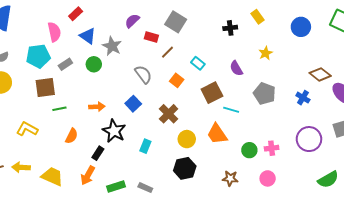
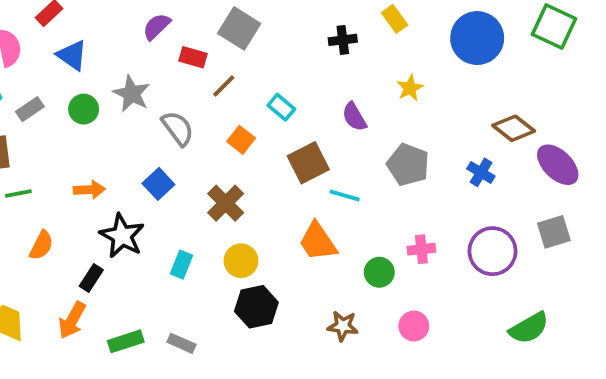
blue circle: (301, 27) -> (477, 38), size x1.4
gray star: (112, 46) -> (132, 94), moved
yellow circle: (187, 139) -> (241, 261), moved
pink cross: (272, 148) -> (421, 249), moved

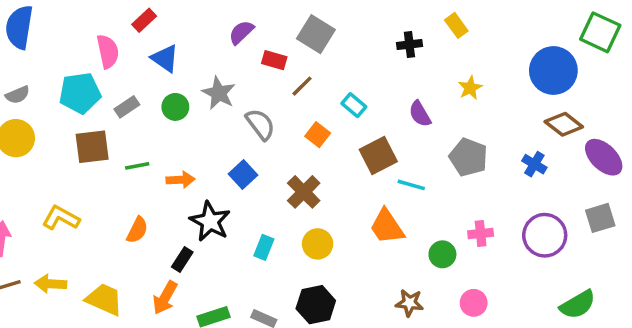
blue circle: (477, 38) -> (553, 70), moved
green line: (18, 194) -> (137, 166), moved
black hexagon: (256, 307) -> (316, 305), moved

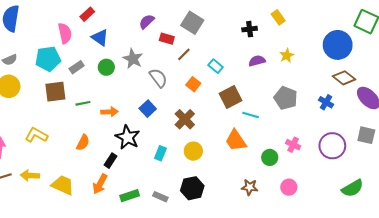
purple semicircle: (420, 114) -> (257, 61), moved, turned 105
gray square: (600, 218) -> (366, 135), turned 30
pink cross: (481, 234) -> (293, 145), turned 32

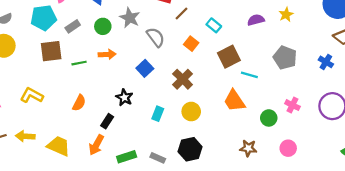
orange arrow: (109, 112) -> (107, 54), moved
black star: (128, 137) -> (124, 98), size x0.7

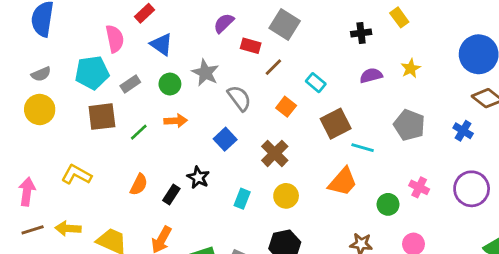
green line: (79, 63) -> (139, 132), turned -32
orange trapezoid: (234, 101) -> (343, 182), turned -105
black rectangle: (107, 121) -> (171, 194), moved

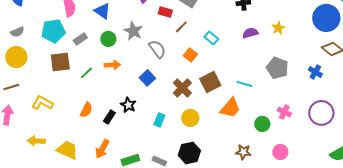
brown square: (336, 124) -> (210, 82), moved
brown line: (33, 230) -> (11, 87), moved

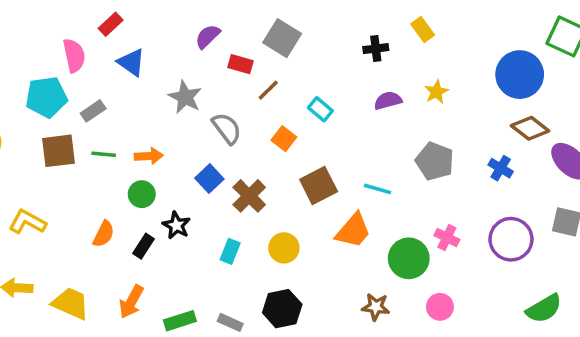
green circle: (108, 39) -> (142, 194), moved
green line: (86, 73) -> (104, 154), moved, turned 48
brown cross: (182, 88) -> (249, 196), moved
green circle: (262, 124) -> (409, 258), size x1.5

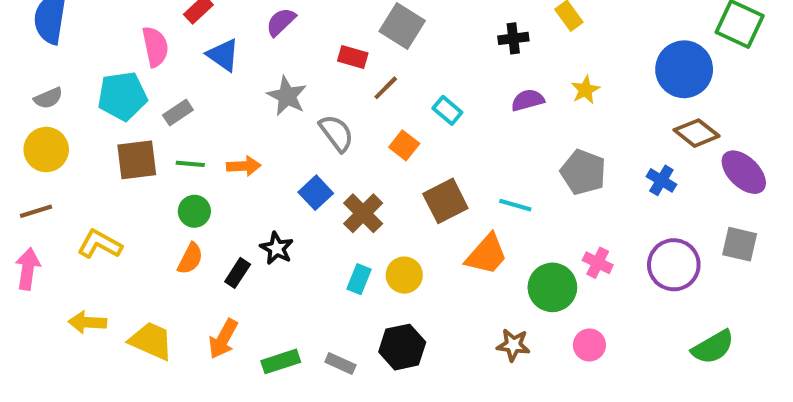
purple semicircle: (208, 36) -> (281, 22), moved
green circle: (142, 194) -> (194, 211), moved
cyan rectangle: (230, 251) -> (359, 279), moved

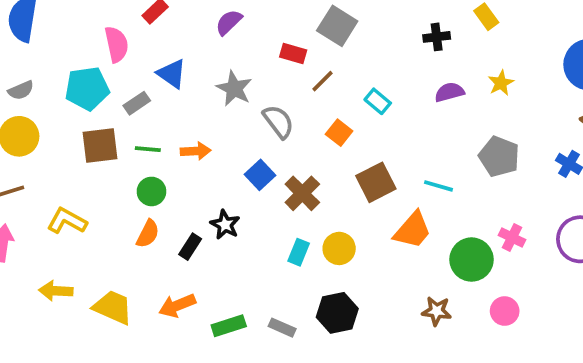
blue triangle: (223, 55) -> (172, 74), moved
orange arrow: (223, 339) -> (177, 306), turned 39

